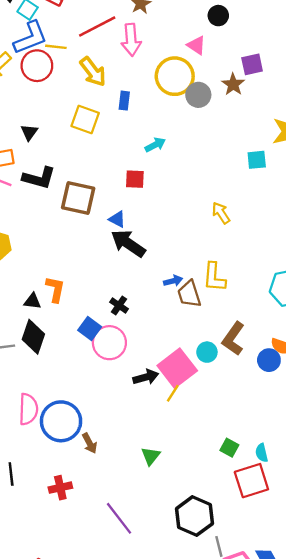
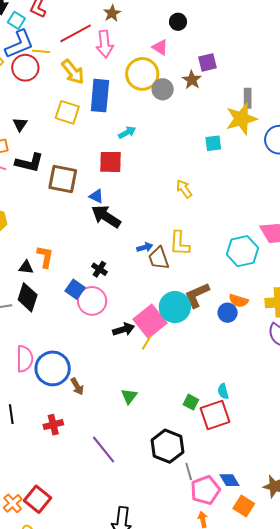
blue rectangle: (124, 101) -> (100, 96), size x2.0
red square: (135, 179) -> (110, 162), size x1.4
brown L-shape: (233, 339) -> (197, 295), turned 32
cyan circle: (207, 352) -> (175, 307), size x1.8
green square: (229, 448) -> (191, 402), moved

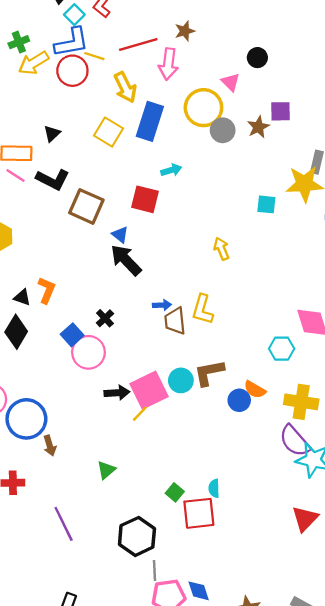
cyan hexagon: (242, 251) -> (282, 349), moved, size x0.7
cyan circle: (175, 307) -> (181, 380), size x0.7

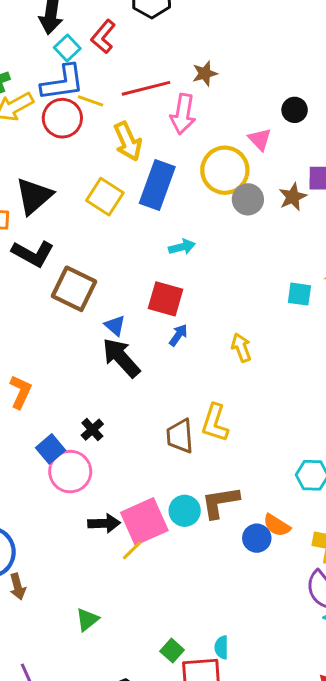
black triangle: (52, 134) -> (34, 196), size x1.8
red square: (145, 199) -> (165, 299), moved
blue arrow: (162, 305) -> (178, 335), moved, turned -54

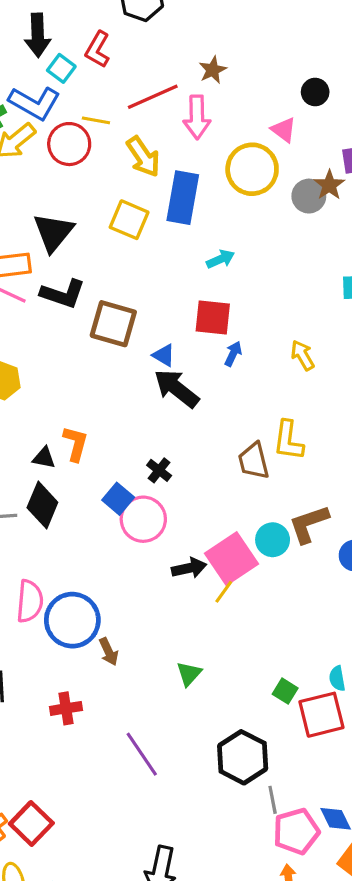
blue L-shape: (63, 83) -> (35, 103), moved, turned 48
gray circle: (248, 199) -> (309, 196), moved

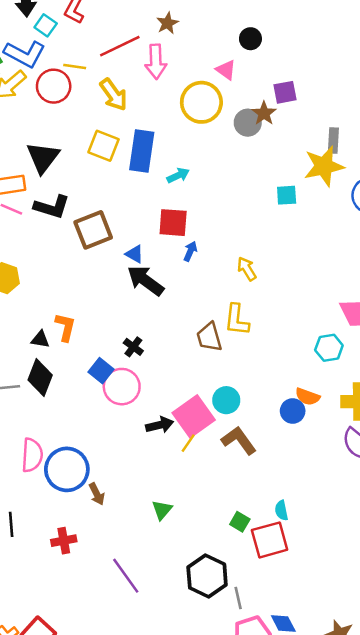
blue rectangle: (183, 198) -> (142, 151), moved
brown square: (113, 324) -> (93, 230), turned -36
yellow arrow: (303, 355) -> (247, 269), moved
brown L-shape: (309, 524) -> (239, 440), moved, turned 75
gray line: (273, 800) -> (238, 598), moved

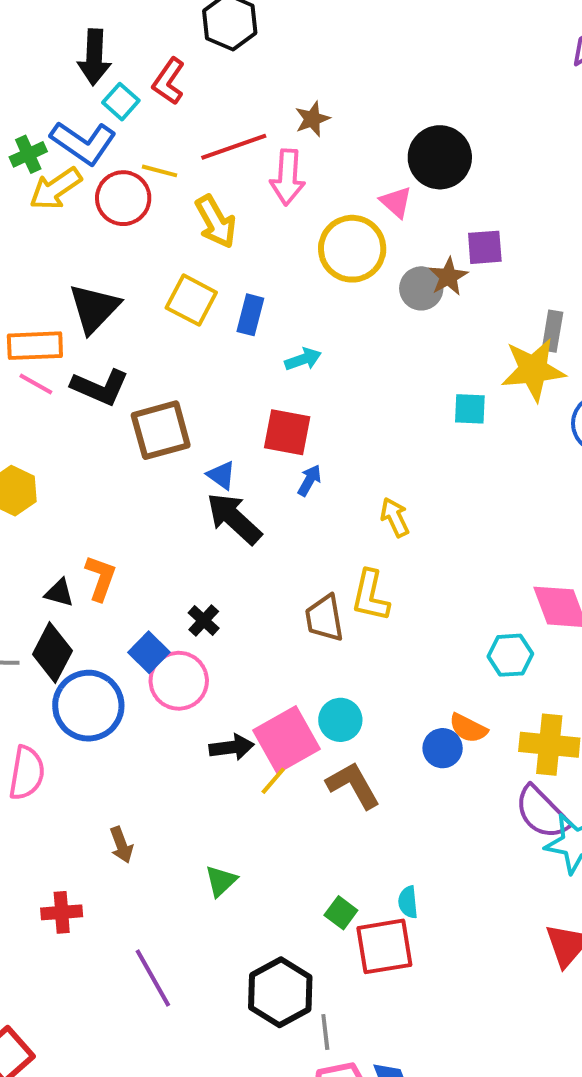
black circle: (250, 39) -> (440, 157), size x1.8
blue rectangle: (142, 151) -> (250, 315), size x0.6
blue circle: (67, 469) -> (88, 706), moved

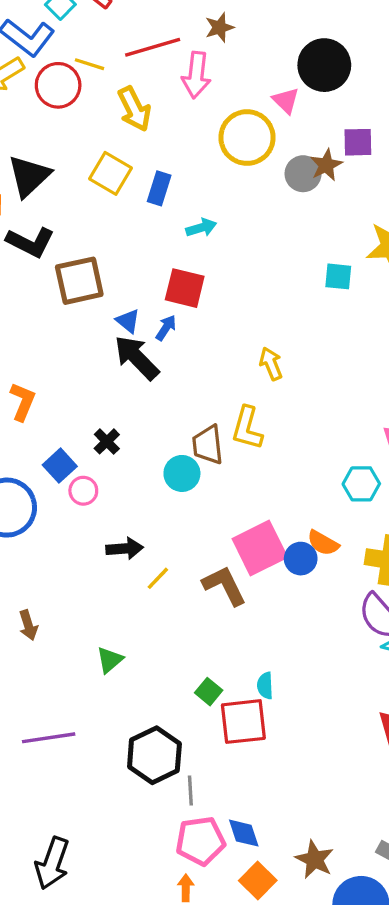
blue arrow: (309, 480) -> (166, 328), moved
pink circle: (179, 681) -> (83, 491), size x0.6
cyan circle: (340, 720) -> (182, 473), moved
pink square: (287, 740) -> (260, 548), moved
purple line: (153, 978) -> (49, 738), turned -72

